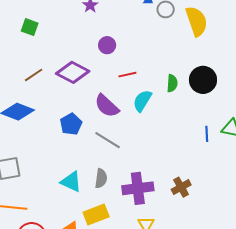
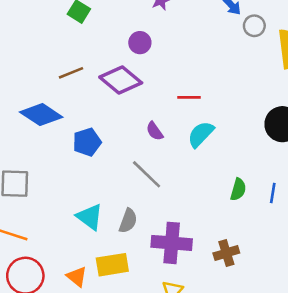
purple circle: (107, 45) -> (140, 43), moved
green semicircle: (172, 83) -> (238, 189), moved
purple semicircle: (107, 106) -> (155, 131), size x0.6
blue pentagon: (71, 124) -> (87, 142), moved

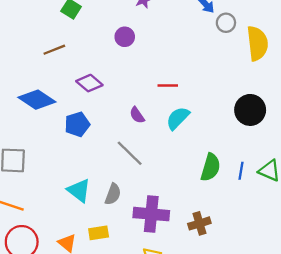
brown line: (71, 73) -> (54, 50), moved
purple diamond: (121, 80) -> (89, 83), moved, size x0.7
green semicircle: (238, 189) -> (211, 167), size x1.4
yellow rectangle: (112, 265) -> (99, 233), size x0.7

